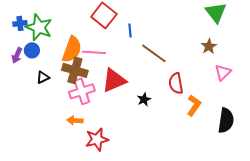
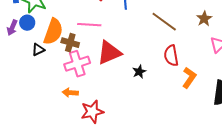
orange semicircle: (72, 49) -> (53, 32), moved
brown line: (154, 53) -> (164, 22), moved
brown cross: (75, 70) -> (70, 43), size x0.7

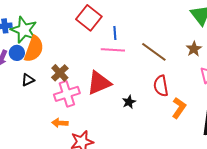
pink line: (89, 25) -> (113, 50), moved
orange semicircle: (53, 32) -> (34, 49), moved
brown cross: (70, 43) -> (60, 73), turned 30

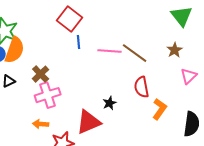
blue line: (115, 33) -> (79, 42), moved
pink line: (113, 50) -> (110, 51), moved
red triangle: (99, 83) -> (89, 122), moved

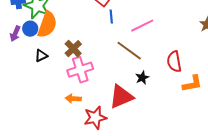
pink line: (110, 51) -> (142, 26), turned -30
brown line: (135, 53) -> (129, 51), moved
orange L-shape: (160, 109) -> (192, 84), turned 45

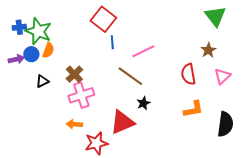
orange semicircle: (47, 25) -> (48, 50), size x0.6
purple arrow: (15, 34) -> (16, 59), turned -126
red semicircle: (174, 62) -> (188, 74), moved

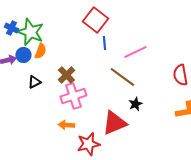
blue cross: (19, 27) -> (11, 28), turned 32

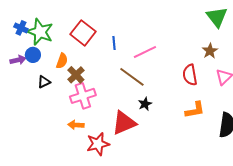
red square: (95, 20) -> (83, 33), moved
orange semicircle: (40, 51) -> (62, 61), moved

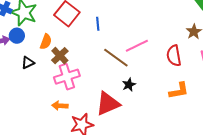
pink line: (145, 52) -> (137, 46), moved

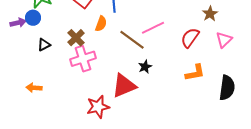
orange semicircle: (46, 42) -> (101, 24), moved
red semicircle: (174, 56) -> (190, 38), turned 45
orange arrow: (60, 106) -> (34, 88), moved

